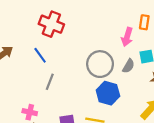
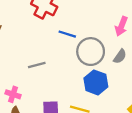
blue line: (40, 55) -> (67, 34), moved, turned -42
gray line: (50, 82) -> (37, 65), turned 49

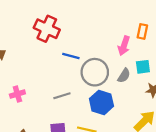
gray line: (37, 65) -> (62, 96), moved
pink cross: (13, 94) -> (17, 94), moved, turned -32

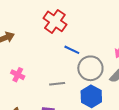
pink cross: (17, 94) -> (18, 75), turned 32

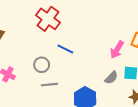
gray circle: (90, 68) -> (42, 65), moved, size x0.6

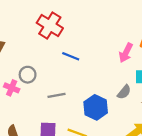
gray circle: (42, 65) -> (28, 75), moved
gray semicircle: (111, 78) -> (124, 92), moved

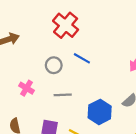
gray circle: (28, 75) -> (54, 65), moved
pink cross: (12, 88) -> (26, 88), moved

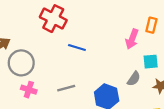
gray circle: (54, 65) -> (21, 63), moved, size x1.5

